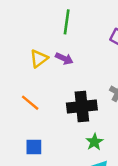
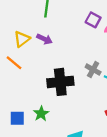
orange line: (30, 103) -> (14, 63), moved
green star: (94, 142) -> (41, 114), moved

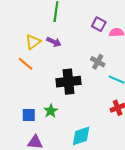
gray cross: (93, 70) -> (98, 62), moved

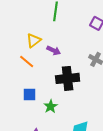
purple arrow: (54, 42) -> (54, 50), moved
blue square: (29, 115) -> (30, 94), moved

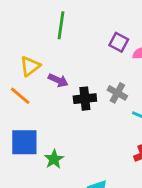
black cross: (68, 78) -> (85, 99), moved, size x0.7
blue square: (30, 94) -> (24, 142), size x1.5

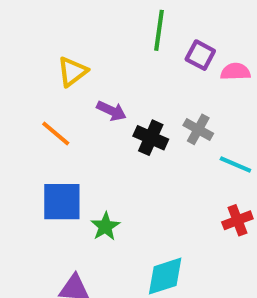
green line: (61, 25) -> (159, 30), moved
yellow triangle: (30, 66) -> (72, 72), moved
black cross: (85, 99) -> (151, 138), turned 30

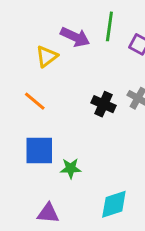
purple arrow: (112, 111) -> (75, 37), moved, size x1.4
green star: (105, 226) -> (71, 168), turned 30

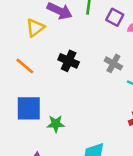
black cross: (103, 104) -> (69, 61), moved

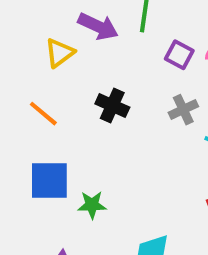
purple square: (115, 17) -> (179, 55), moved
gray cross: (113, 63) -> (183, 110), turned 36

